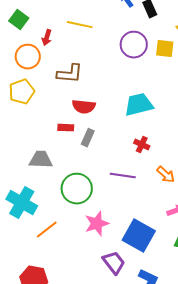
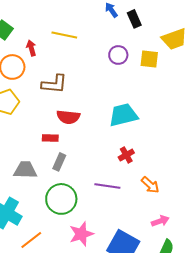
red arrow: (47, 38) -> (31, 48), turned 147
purple circle: (134, 45) -> (118, 55), size x0.7
gray rectangle: (88, 138) -> (59, 162), moved
red cross: (142, 145) -> (126, 155), turned 35

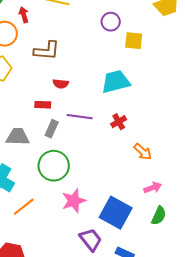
yellow square: (149, 59) -> (134, 41), moved
red semicircle: (68, 117) -> (61, 84), size x0.7
purple line: (107, 186) -> (80, 117), moved

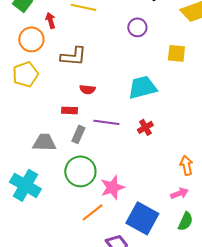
yellow square: (134, 41) -> (176, 53), moved
orange arrow: (143, 152) -> (186, 165), moved, turned -144
pink star: (74, 201) -> (112, 187), moved
orange line: (24, 207) -> (92, 212), moved

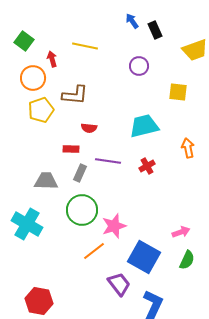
yellow pentagon: (25, 74) -> (41, 110), moved
orange arrow: (186, 165) -> (188, 148), moved

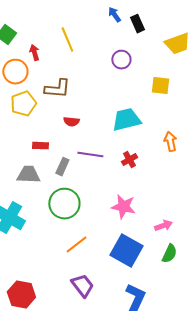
yellow line: (85, 46) -> (67, 40), turned 55
red rectangle: (71, 149) -> (40, 146), moved
pink star: (114, 226) -> (123, 207), moved, turned 30
purple trapezoid: (119, 284) -> (82, 286), moved

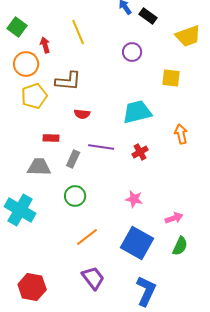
black rectangle: (137, 24) -> (148, 16), turned -30
green circle: (64, 204) -> (75, 196), size x0.7
pink star: (123, 207) -> (134, 199), size x0.7

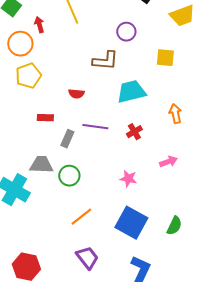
brown L-shape: (68, 81) -> (105, 61), moved
gray trapezoid: (39, 167) -> (41, 165), moved
pink arrow: (174, 218) -> (168, 162), moved

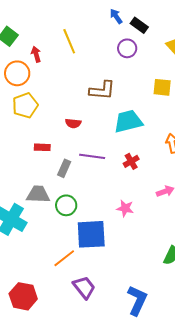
purple circle: (126, 32) -> (127, 48), moved
orange line: (81, 217) -> (64, 258), moved
blue square: (131, 223) -> (91, 234), moved, turned -32

